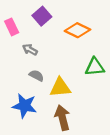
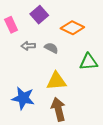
gray arrow: (30, 50) -> (28, 46), turned -32
gray semicircle: (36, 76) -> (51, 48), moved

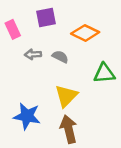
purple square: (39, 15) -> (46, 17), turned 30
yellow triangle: (56, 81) -> (66, 96), turned -40

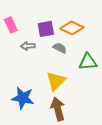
purple square: (46, 17) -> (46, 29), moved
gray semicircle: (60, 57) -> (60, 48), moved

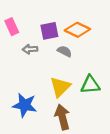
green triangle: (88, 62) -> (90, 85), moved

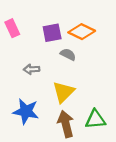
gray arrow: (30, 49) -> (32, 69), moved
green triangle: (90, 85) -> (95, 119), moved

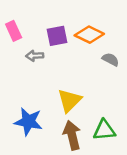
gray semicircle: (68, 54) -> (110, 59), moved
gray arrow: (32, 69) -> (35, 56), moved

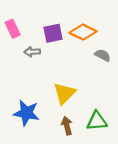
brown arrow: (72, 135) -> (67, 126), size x0.7

